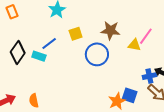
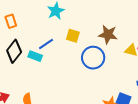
orange rectangle: (12, 12) -> (11, 21), moved
yellow square: (76, 34) -> (73, 36), turned 32

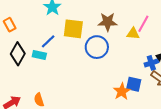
yellow square: (73, 36) -> (73, 29), size x1.5

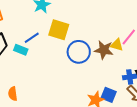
brown star: (108, 22) -> (104, 50), moved

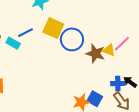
blue circle: (79, 52) -> (72, 39), moved

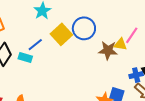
yellow square: (53, 28) -> (61, 34), turned 35
blue circle: (72, 39) -> (84, 28), moved

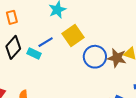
blue circle: (84, 28) -> (95, 57), moved

